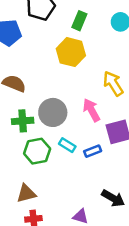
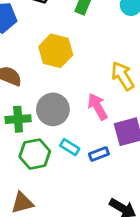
yellow hexagon: (71, 52) -> (56, 51), moved

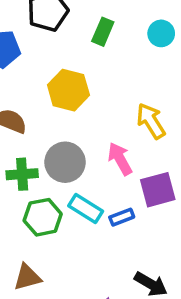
cyan rectangle: (70, 147) -> (86, 209), size x1.4

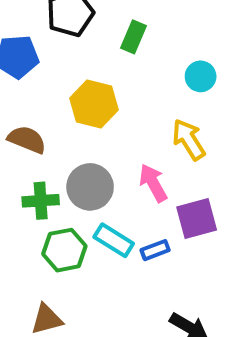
cyan circle: (161, 33) -> (201, 76), moved

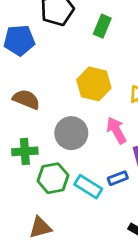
yellow hexagon: (94, 104) -> (94, 84), moved
green cross: (41, 201) -> (25, 151), moved
cyan rectangle: (114, 240) -> (88, 187), moved

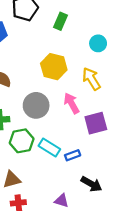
blue rectangle: (118, 178) -> (73, 155), moved

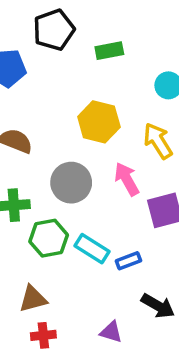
green rectangle: (60, 21) -> (109, 51), turned 56

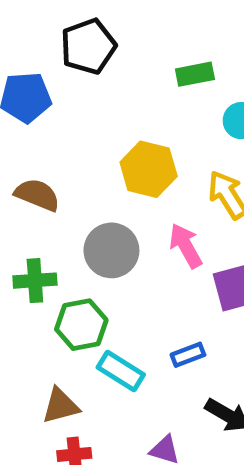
green rectangle: (109, 51) -> (195, 74), moved
cyan rectangle: (92, 249) -> (121, 371), moved

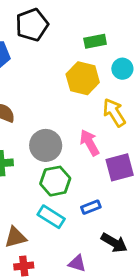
yellow hexagon: (149, 169) -> (83, 78), moved
green hexagon: (81, 325) -> (55, 181), moved

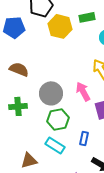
yellow hexagon: (83, 78) -> (60, 26), moved
blue rectangle: (91, 207) -> (84, 138), turned -56

